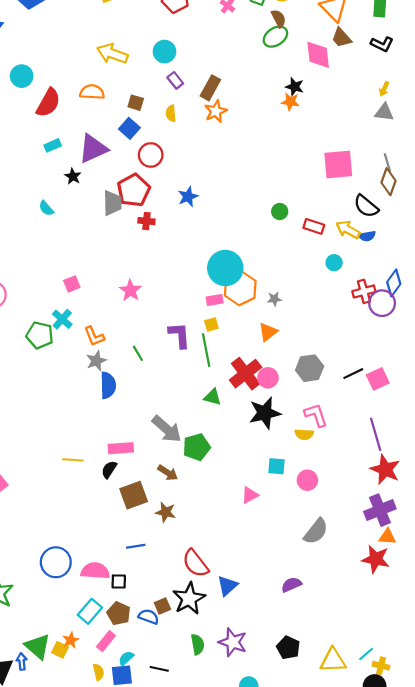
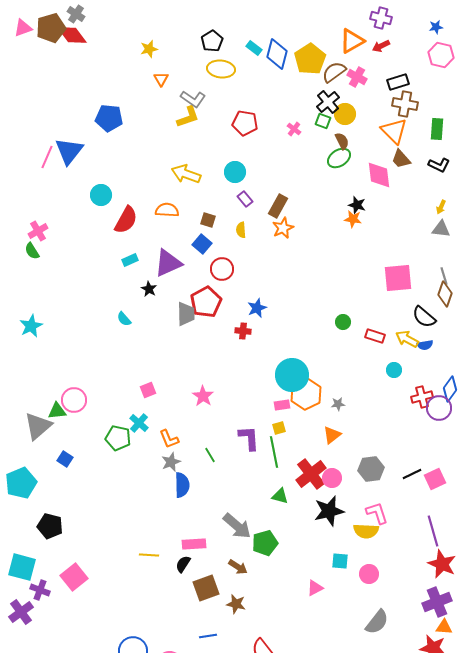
red cross: (146, 221) -> (243, 331), moved
yellow semicircle: (304, 434) -> (366, 531), size x1.4

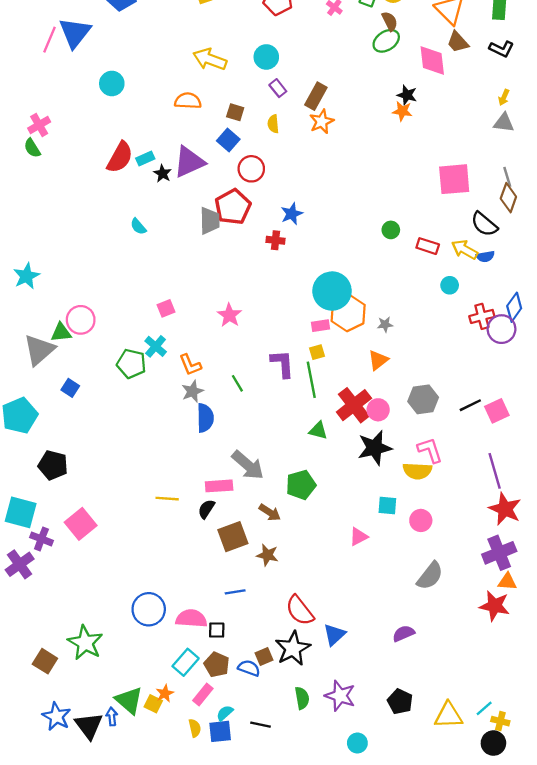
red semicircle: (126, 220) -> (120, 157), moved
black star: (149, 289) -> (163, 173), moved
cyan star: (31, 326) -> (26, 276), moved
gray arrow: (237, 526) -> (248, 465), moved

